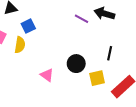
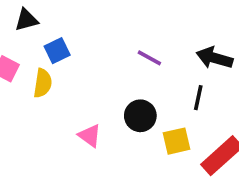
black arrow: (104, 14) -> (214, 58), moved
purple line: (81, 19) -> (149, 58), moved

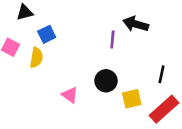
purple line: (149, 58) -> (112, 40), turned 66
black arrow: (214, 58) -> (136, 24), moved
black line: (198, 98) -> (161, 74), moved

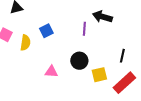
blue square: (47, 34) -> (46, 31), moved
pink triangle: (70, 95) -> (51, 72), turned -32

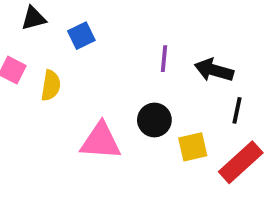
black arrow: (102, 17) -> (214, 70), moved
blue square: (46, 31) -> (81, 36), moved
pink triangle: (51, 72) -> (101, 141), size x1.6

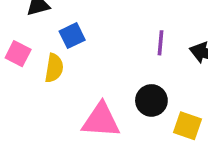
blue square: (81, 36) -> (72, 36), moved
yellow square: (193, 147) -> (188, 126), turned 32

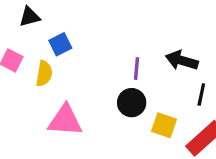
purple line: (160, 43) -> (136, 69), moved
pink triangle: (101, 120) -> (65, 120), moved

